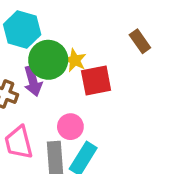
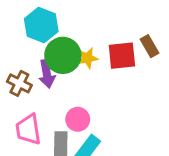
yellow star: (75, 60) -> (87, 58), turned 30
red square: (96, 80) -> (122, 56), moved

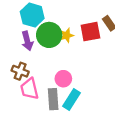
purple arrow: (47, 74) -> (27, 41), moved
brown cross: (19, 83) -> (20, 71), moved

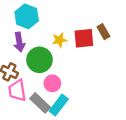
green circle: (49, 35) -> (39, 60), moved
gray rectangle: (53, 99) -> (40, 103), turned -48

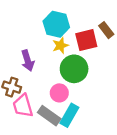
cyan hexagon: (27, 16) -> (56, 24), moved
purple arrow: (19, 42) -> (28, 61), moved
green circle: (39, 60) -> (74, 69), moved

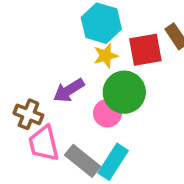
purple arrow: (28, 61) -> (69, 90), moved, turned 72
pink circle: (59, 93) -> (107, 113), moved

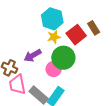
red square: (145, 50) -> (76, 35), turned -30

